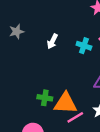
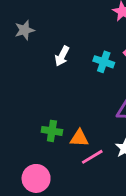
gray star: (17, 32) -> (25, 30), moved
orange triangle: (65, 103) -> (79, 138), size x0.6

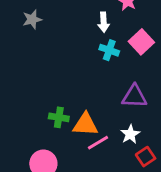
white arrow: (62, 56) -> (104, 22), moved, turned -30
orange triangle: (79, 138) -> (85, 124), size x1.4

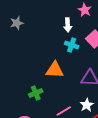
green cross: (59, 117) -> (36, 93), turned -32
orange triangle: (85, 124) -> (55, 70), moved

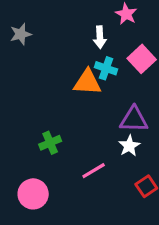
orange triangle: (55, 70) -> (87, 82), moved
white star: (87, 105) -> (129, 146), moved

